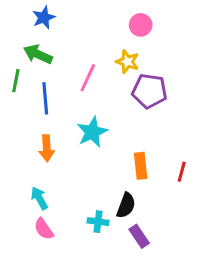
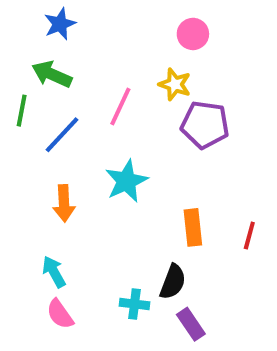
blue line: (45, 98) -> (62, 135), turned 48

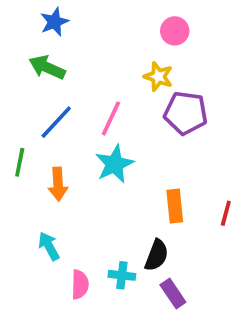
pink line: (120, 107) -> (111, 118), moved
green line: (22, 111) -> (20, 162), moved
pink semicircle: (60, 314) -> (80, 284), moved, turned -144

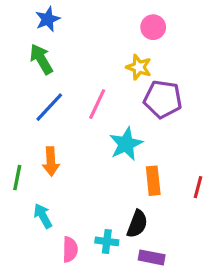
green arrow: (47, 67) -> (41, 59), turned 36
green line: (20, 162) -> (17, 178), moved
cyan star: (115, 164) -> (126, 144), moved
purple rectangle: (173, 294) -> (152, 257), turned -45

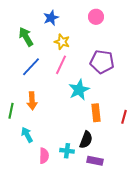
blue star: (48, 19) -> (51, 18), moved
yellow star: (139, 67) -> (62, 42), moved

